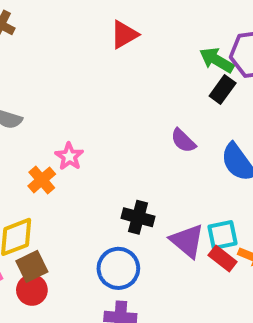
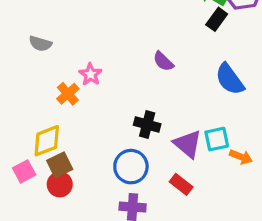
purple semicircle: (183, 141) -> (163, 61), moved
red rectangle: (223, 259) -> (181, 184), moved

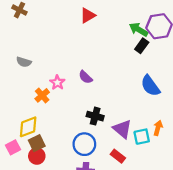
purple semicircle: (163, 61) -> (85, 77), moved
cyan square: (217, 139) -> (142, 137), moved
orange arrow: (241, 157) -> (158, 128), moved, turned -96

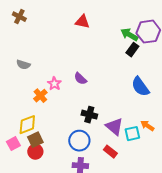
red triangle: (88, 15) -> (82, 22), turned 42
orange arrow: (158, 128) -> (147, 126), turned -72

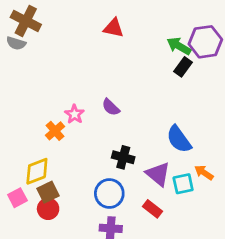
brown cross: (19, 17) -> (26, 21), size x1.5
gray semicircle: (23, 65) -> (16, 43), moved
blue semicircle: (140, 87) -> (179, 139), moved

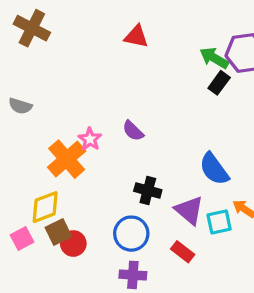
gray semicircle: (16, 43) -> (20, 106), moved
orange cross: (55, 131) -> (67, 159), size x1.6
red circle: (48, 209) -> (73, 244), moved

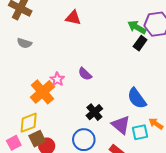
red triangle: (136, 36) -> (73, 18), moved
gray semicircle: (20, 106) -> (24, 43), moved
black cross: (148, 190) -> (94, 112), turned 35

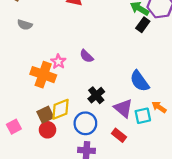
orange cross: (42, 92) -> (43, 75), turned -30
yellow diamond: (29, 123) -> (61, 109), moved
brown square: (37, 139) -> (45, 115), moved

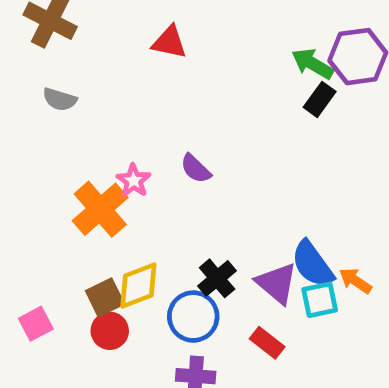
orange cross: (43, 75) -> (100, 209), turned 30
blue semicircle: (140, 81) -> (312, 264), moved
black cross: (96, 95) -> (217, 278), moved

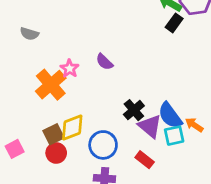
gray semicircle: (60, 99) -> (29, 34), moved
black cross: (217, 278) -> (134, 110), moved

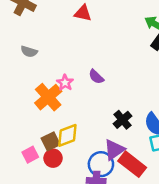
purple triangle: (150, 126) -> (114, 150), moved, turned 45
blue circle: (103, 145) -> (101, 164), moved
pink square: (15, 149) -> (30, 155), moved
red rectangle: (145, 160) -> (132, 164), size x1.6

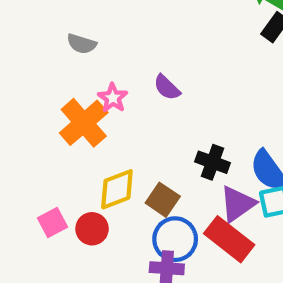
gray semicircle: (29, 52) -> (82, 44), moved
black cross: (123, 120) -> (213, 162), turned -30
brown square: (51, 141) -> (163, 200), moved, turned -30
purple triangle: (114, 150) -> (237, 204), moved

